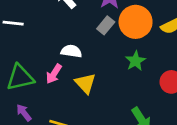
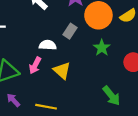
gray rectangle: (106, 25) -> (70, 31), moved

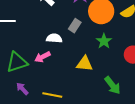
pink arrow: (35, 65) -> (42, 57), turned 35
yellow triangle: (62, 71) -> (85, 64), moved, turned -36

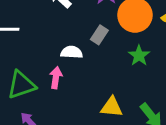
pink arrow: (42, 57) -> (56, 78), turned 126
yellow triangle: (85, 64) -> (112, 107), moved

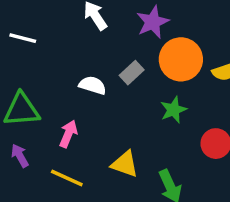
pink arrow: (56, 78) -> (68, 134), moved

